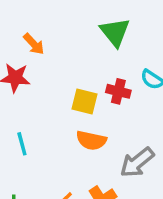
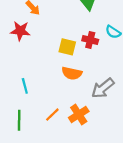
cyan line: (22, 144) -> (25, 86), moved

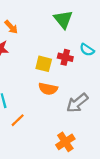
orange line: (52, 115) -> (18, 120), moved
orange cross: (79, 115) -> (65, 142), moved

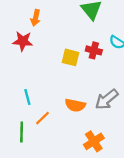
orange arrow: (11, 27) -> (36, 18), turned 56
orange semicircle: (48, 89) -> (75, 105), moved

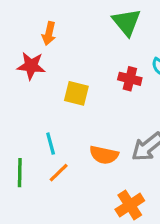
yellow square: (70, 57) -> (76, 93), moved
cyan line: (27, 97) -> (51, 144), moved
green line: (22, 132) -> (20, 173), moved

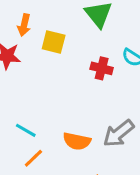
yellow square: (76, 93) -> (54, 42), moved
cyan line: (51, 144) -> (26, 130), turned -45

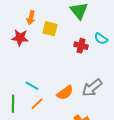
orange semicircle: (77, 141) -> (65, 93), turned -48

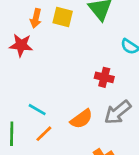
yellow square: (50, 29) -> (63, 17), moved
red cross: (81, 46) -> (104, 77), moved

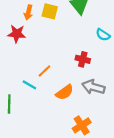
gray arrow: (118, 112) -> (93, 87), turned 55
orange line: (44, 134) -> (44, 71), moved

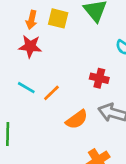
red star: (17, 34) -> (30, 46), moved
cyan line: (29, 85) -> (26, 88), moved

